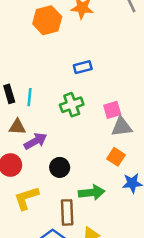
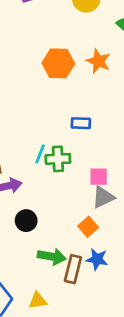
cyan line: (30, 97) -> (40, 154), moved
gray triangle: (122, 127) -> (103, 197), turned -35
brown rectangle: (67, 212) -> (73, 269), moved

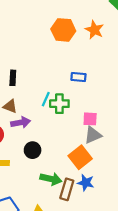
orange square: (88, 227) -> (80, 157), size x1.5

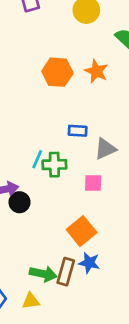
gray triangle: (93, 135) -> (105, 149), moved
black circle: (33, 150) -> (20, 202), moved
green arrow: (51, 179) -> (43, 274), moved

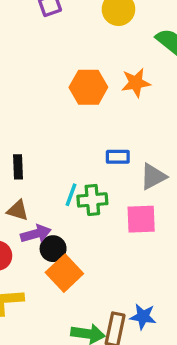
orange star: (96, 71) -> (136, 83), turned -30
pink square: (93, 183) -> (141, 219), size x1.4
orange square: (82, 231) -> (64, 273), moved

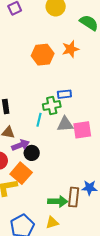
gray triangle: (153, 177) -> (65, 124), moved, turned 30
green cross: (92, 200) -> (52, 105), moved
orange square: (64, 273) -> (21, 173), moved

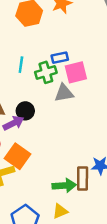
cyan line: (39, 120) -> (21, 65), moved
pink square: (82, 130) -> (76, 72), moved
black circle: (32, 153) -> (25, 111), moved

